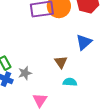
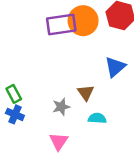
gray star: (25, 73) -> (61, 107), moved

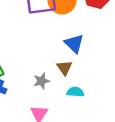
blue triangle: (115, 67) -> (74, 43), moved, turned -35

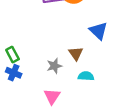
blue triangle: (74, 43) -> (98, 31), moved

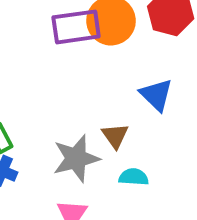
gray star: (54, 66) -> (76, 158), size x1.6

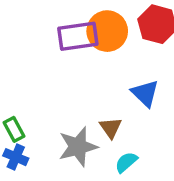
cyan semicircle: (134, 177) -> (126, 162), turned -45

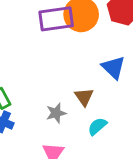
gray star: (78, 147) -> (56, 113), size x0.6

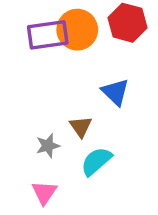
cyan semicircle: (97, 126) -> (96, 161), size x1.4

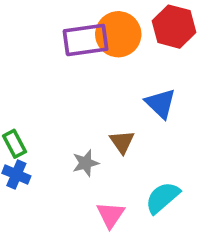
cyan semicircle: (96, 161) -> (162, 198), moved
pink triangle: (44, 193) -> (111, 215), moved

